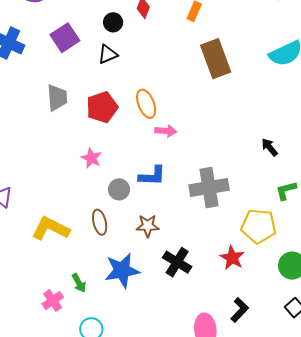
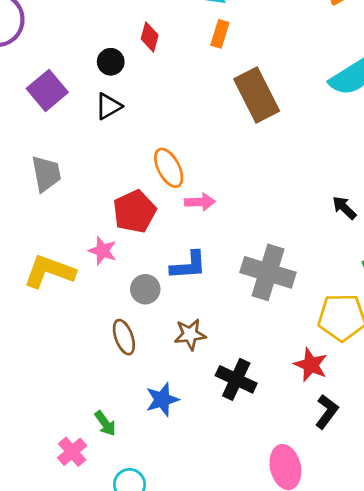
red pentagon: (102, 107) -> (134, 211), moved
gray cross: (209, 188) -> (268, 272), turned 33
yellow L-shape: (51, 229) -> (49, 271), moved
blue star: (122, 270) -> (162, 400), size x0.7
black L-shape: (240, 310) -> (327, 412), moved

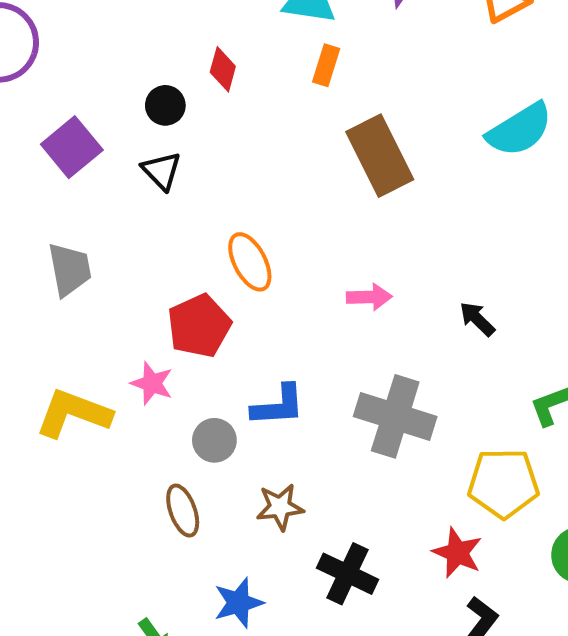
black triangle: (108, 106) -> (162, 171), turned -44
pink arrow: (200, 202) -> (369, 297), moved
black arrow: (344, 208) -> (477, 319), moved

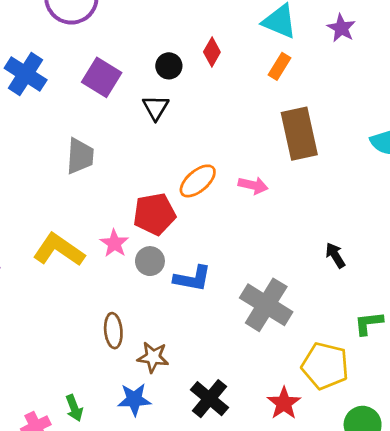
purple square: (72, 147) -> (102, 77), turned -33
orange ellipse: (250, 262) -> (198, 181), turned 63
pink arrow: (369, 297) -> (253, 185), moved
gray circle: (214, 440) -> (150, 261), moved
brown star: (280, 507) -> (153, 357), moved

